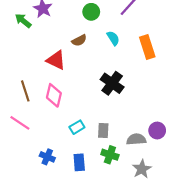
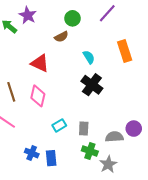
cyan semicircle: (113, 38) -> (89, 57), moved
brown semicircle: (79, 40) -> (61, 37), moved
blue rectangle: (79, 162) -> (51, 158), moved
gray star: (142, 169) -> (108, 164), moved

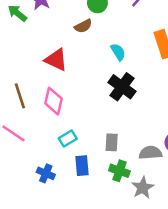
cyan rectangle: (59, 125) -> (68, 139), moved
blue rectangle: (51, 158) -> (82, 166), moved

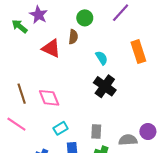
brown semicircle: (83, 26) -> (73, 37), turned -56
red triangle: (56, 60) -> (51, 48), moved
pink diamond: (54, 101) -> (49, 98), turned -35

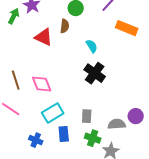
green arrow: (20, 26) -> (14, 16), turned 77
orange rectangle: (138, 52) -> (127, 28), moved, turned -50
cyan rectangle: (61, 128) -> (53, 113), size x1.5

